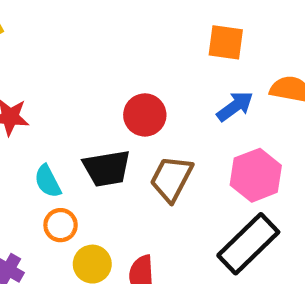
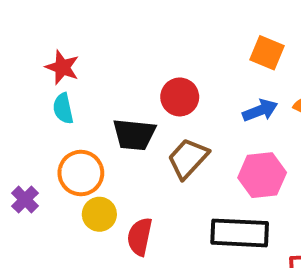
cyan semicircle: (48, 181) -> (63, 108), moved
orange circle: (61, 225) -> (81, 173), size x1.5
black rectangle: (248, 244) -> (240, 233), turned 32

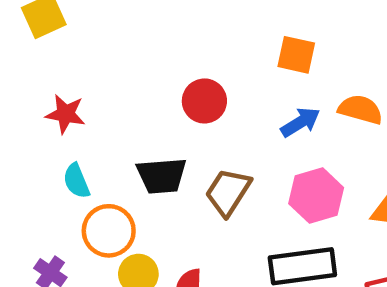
red circle: (180, 97) -> (204, 101), moved
cyan semicircle: (63, 108) -> (76, 181), moved

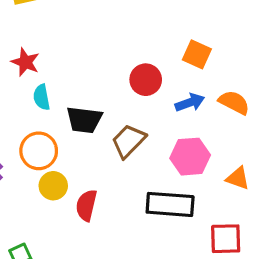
red circle: (204, 101) -> (146, 80), moved
cyan semicircle: (76, 181) -> (42, 97), moved

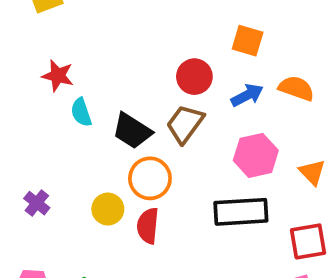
black trapezoid: (84, 120) -> (132, 131), turned 33
brown trapezoid: (129, 141) -> (185, 124), moved
orange circle: (39, 151) -> (150, 178), moved
orange triangle: (238, 178) -> (312, 172), turned 35

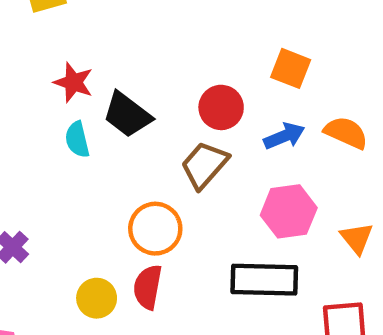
red star: (58, 76) -> (73, 82), moved
black trapezoid: (132, 131) -> (127, 115), moved
yellow circle: (108, 209) -> (97, 298), moved

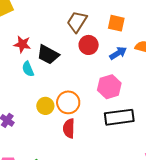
brown trapezoid: (204, 165) -> (77, 22), moved
pink hexagon: (289, 211) -> (109, 87), moved
yellow circle: (97, 298) -> (45, 106), moved

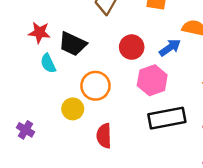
red circle: (89, 45) -> (132, 47), moved
blue arrow: (118, 53) -> (170, 48), moved
orange circle: (68, 102) -> (95, 86), moved

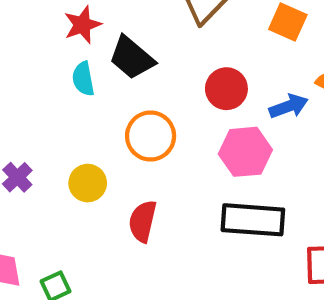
red star: (39, 33) -> (82, 25), turned 30
yellow circle: (73, 109) -> (88, 183), moved

